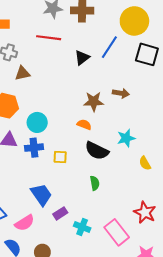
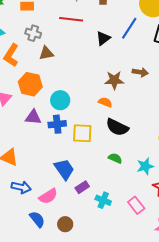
cyan star: (126, 138) -> (145, 166), moved
yellow square: (60, 157) -> (82, 133), size x1.5
green semicircle: (95, 183) -> (115, 158), turned -56
pink rectangle: (117, 232) -> (136, 205), size x0.7

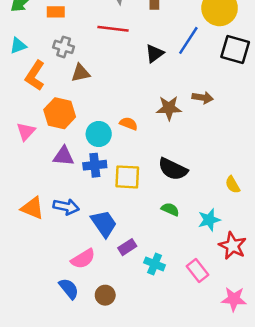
orange semicircle: (105, 102) -> (129, 124), moved
blue arrow: (21, 187) -> (66, 207), moved

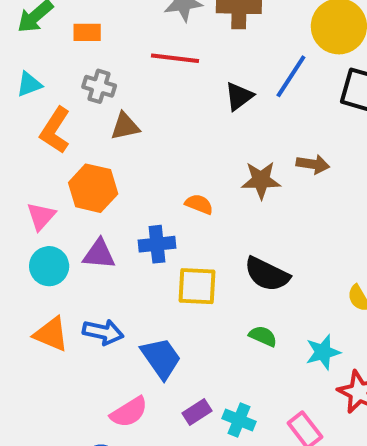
cyan circle: (99, 134) -> (49, 266), moved
blue cross: (95, 165) -> (157, 244), moved
purple rectangle: (127, 247) -> (197, 412), moved

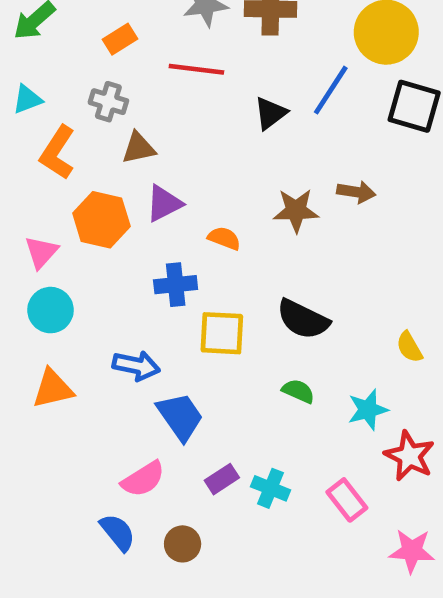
orange rectangle: (87, 32) -> (120, 39), moved, turned -32
purple triangle: (99, 254) -> (164, 204), moved, turned -32
blue arrow: (103, 332) -> (136, 366), moved
orange triangle: (51, 334) -> (53, 389), turned -36

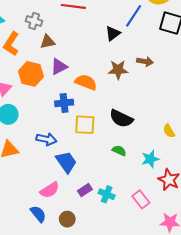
black triangle: (271, 113) -> (113, 33), moved
orange semicircle: (224, 238) -> (86, 82), size x1.5

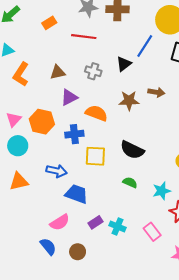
gray cross: (34, 21) -> (93, 71), moved
orange hexagon: (31, 74) -> (42, 122), moved
blue trapezoid: (66, 162) -> (77, 194), turned -35

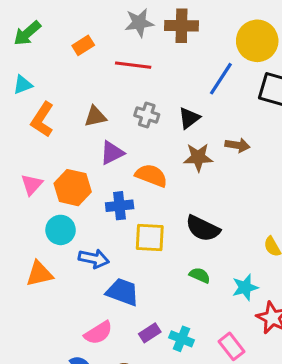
black triangle: (124, 64) -> (189, 118), moved
cyan circle: (18, 146) -> (61, 230), moved

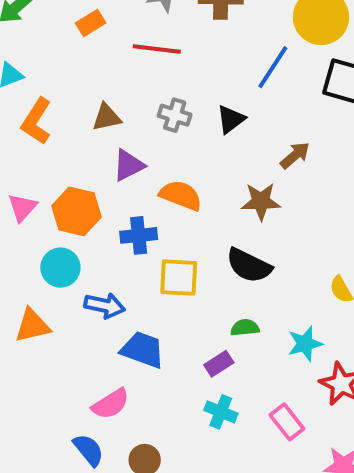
brown arrow: (238, 145) -> (295, 155), turned -50
brown star: (198, 157) -> (261, 201), moved
green semicircle: (200, 275) -> (245, 328), turned -30
purple rectangle: (150, 333) -> (219, 364), moved

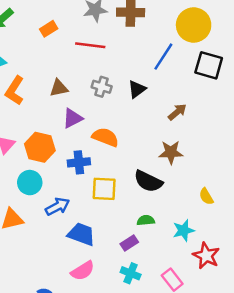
brown star: (261, 201) -> (171, 152), moved
blue arrow: (105, 306) -> (57, 206), turned -40
pink semicircle: (111, 404) -> (83, 271), moved

